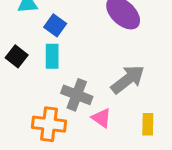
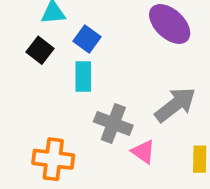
black square: (17, 56) -> (40, 50), moved
orange cross: (49, 124) -> (53, 159), moved

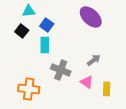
gray arrow: (175, 105) -> (94, 60), size x0.6
pink triangle: (143, 152) -> (87, 82), moved

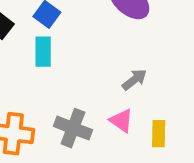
gray cross: (61, 70) -> (73, 128), moved

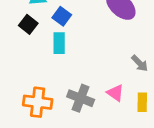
gray arrow: (134, 80) -> (140, 63), moved, turned 84

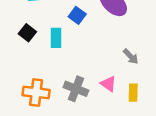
blue square: (62, 16) -> (77, 15), moved
black square: (28, 24) -> (27, 33), moved

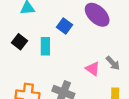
pink triangle: (108, 84) -> (93, 69), moved

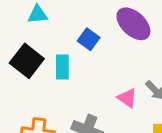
black square: (20, 42) -> (27, 61), size x1.5

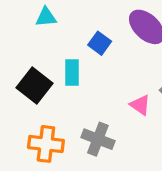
black square: (27, 61) -> (35, 85), moved

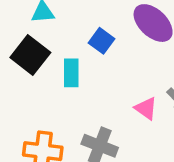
black square: (35, 85) -> (30, 55), moved

